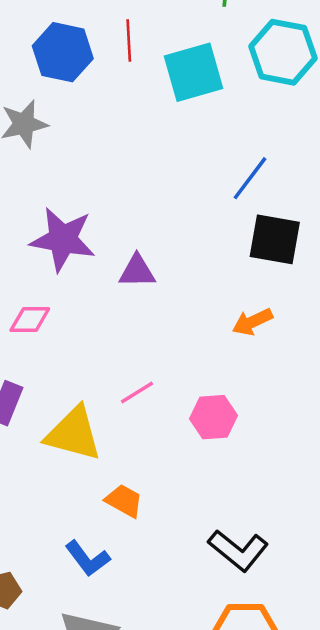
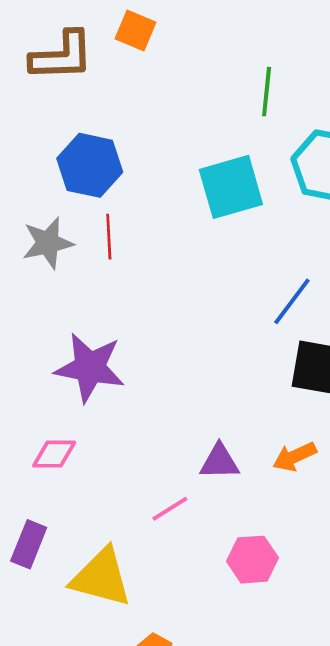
red line: (129, 40) -> (109, 237), moved
purple triangle: (137, 271) -> (219, 462), moved
pink line: (137, 392) -> (170, 509), moved

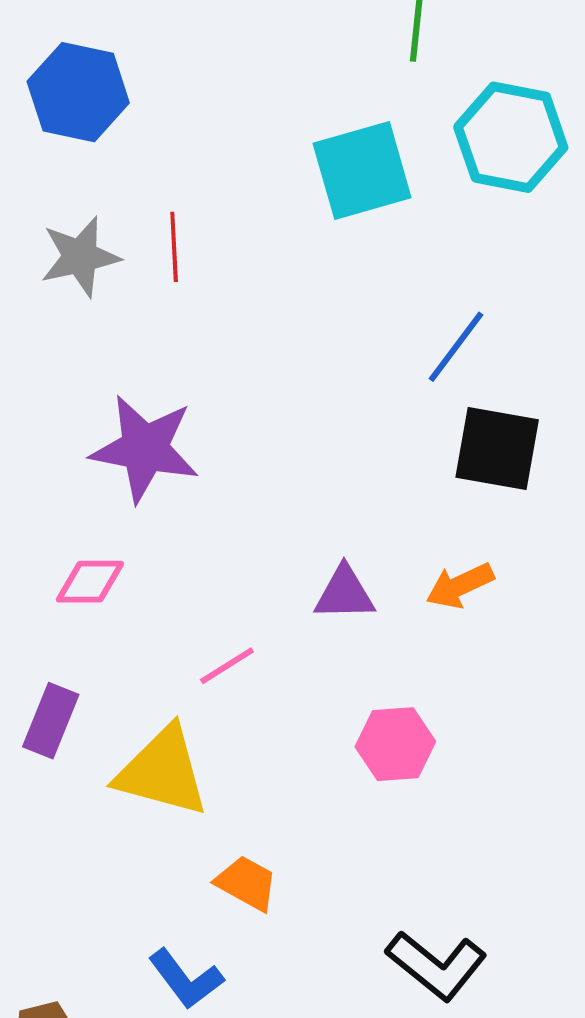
blue hexagon: (90, 165) -> (78, 92), moved
pink line: (170, 509) -> (227, 666), moved

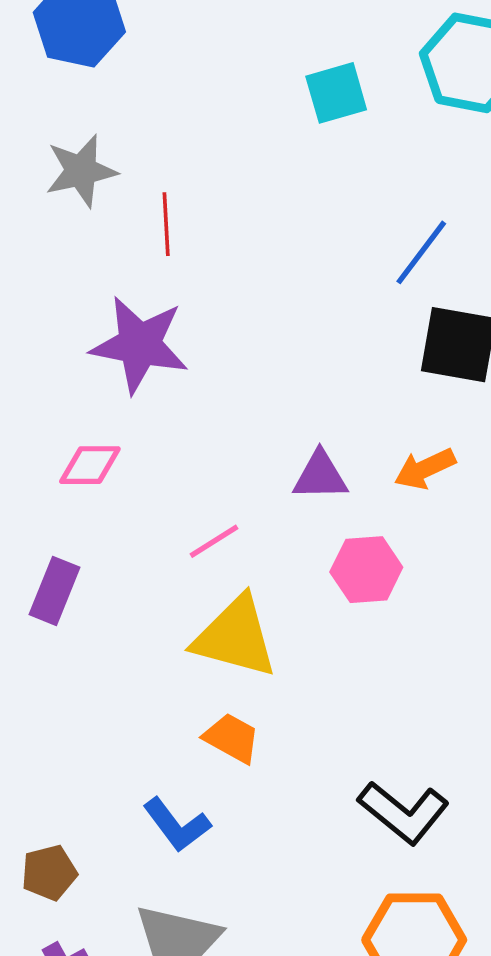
cyan square: (362, 171) -> (336, 93), size x0.7
red line: (174, 247) -> (166, 224), moved
pink hexagon: (395, 744) -> (366, 570), moved
yellow triangle: (162, 772) -> (235, 637), moved

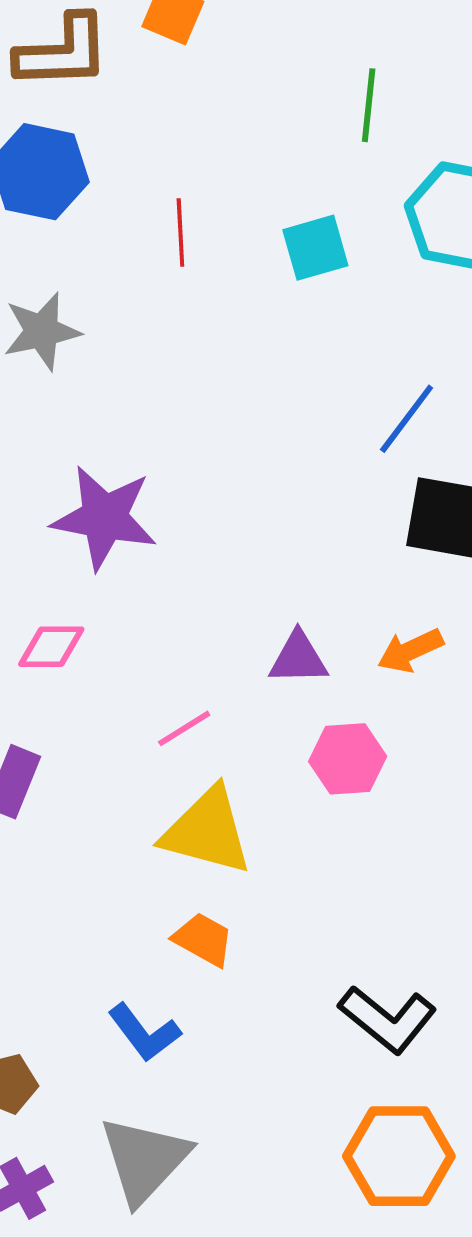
red line: (166, 224) -> (180, 232), moved

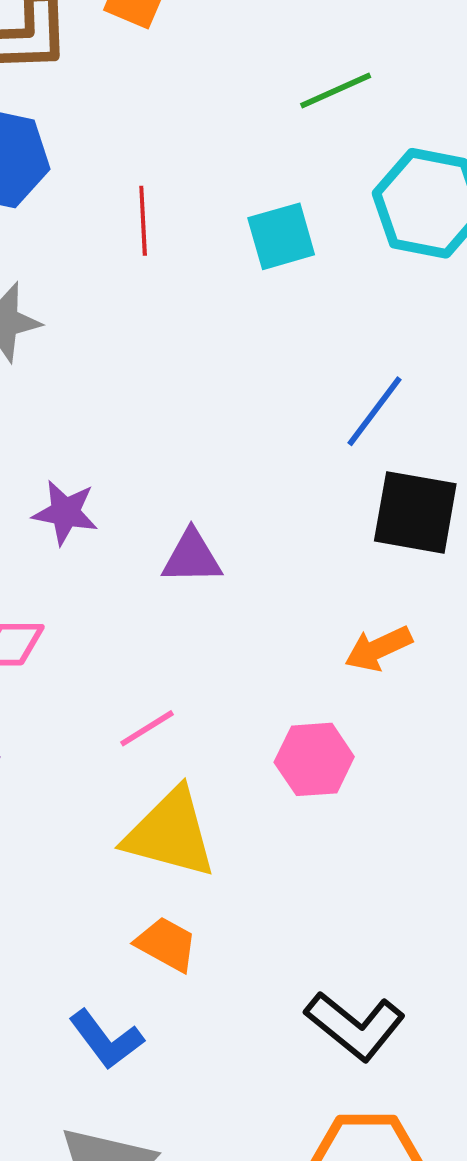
green line: (369, 105) -> (336, 91), turned 60
purple star: (104, 518) -> (65, 512), size x0.6
purple triangle: (298, 658) -> (192, 557), moved

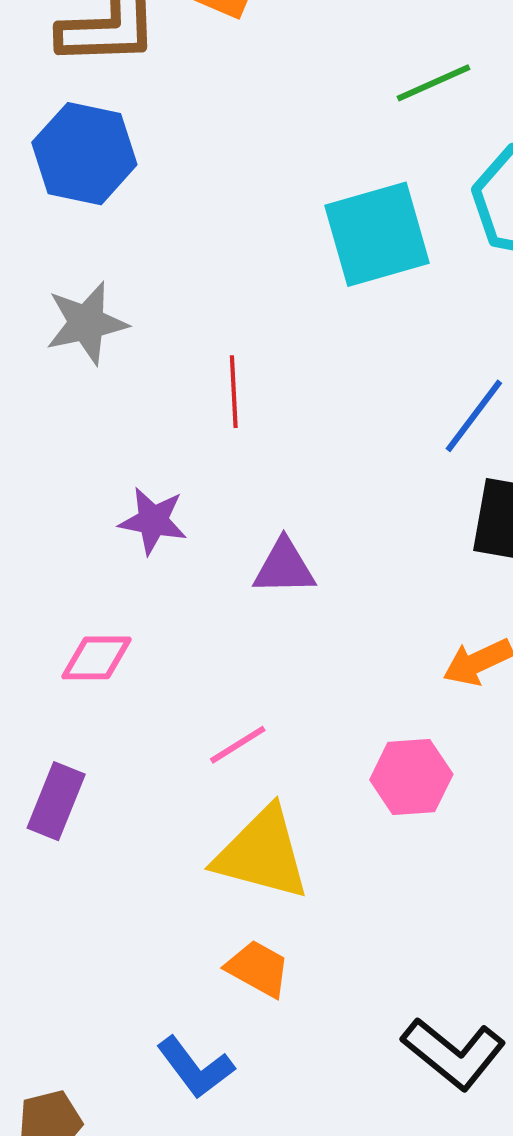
red line: (143, 221) -> (234, 392), moved
cyan square: (281, 236) -> (377, 234), size x1.5

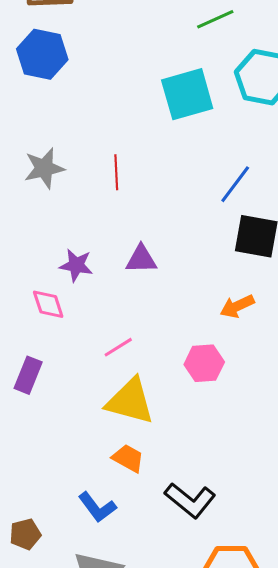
gray star: (86, 323) -> (44, 168), moved
purple star: (153, 521) -> (76, 265), moved
pink diamond: (97, 658) -> (48, 304), turned 72
black L-shape: (454, 1053) -> (190, 500), moved

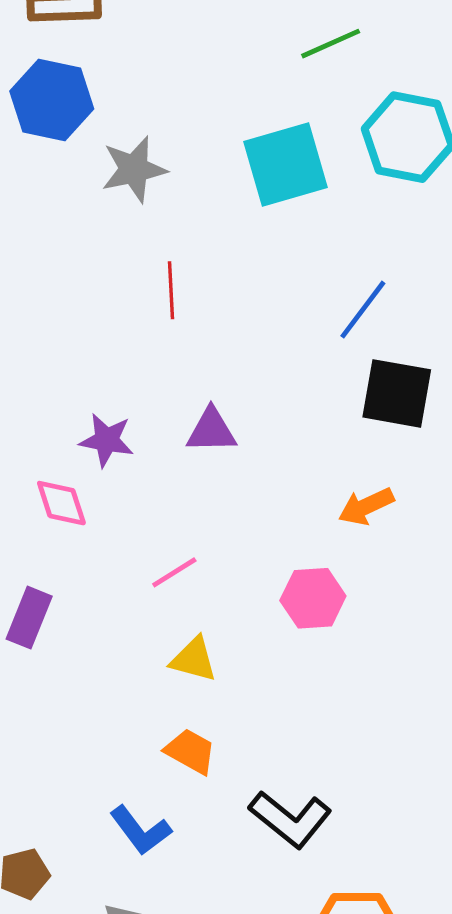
gray star: (44, 168) -> (134, 169), moved
yellow triangle: (130, 401) -> (194, 659), size x0.6

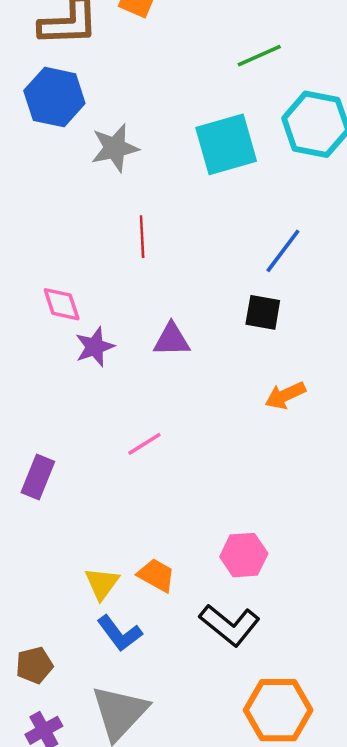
black square: (397, 393) -> (263, 312), moved, size x0.7
purple star: (107, 440) -> (95, 347), turned -30
pink diamond: (61, 503) -> (62, 304), moved
pink hexagon: (313, 598) -> (244, 555), moved
yellow triangle: (194, 659) -> (102, 584), moved, turned 51

